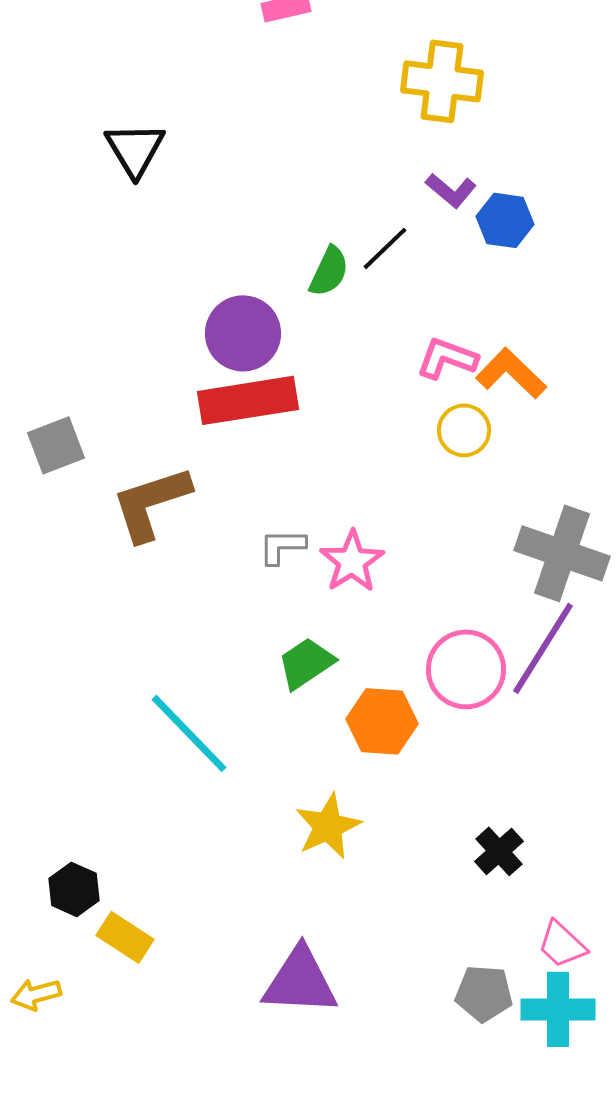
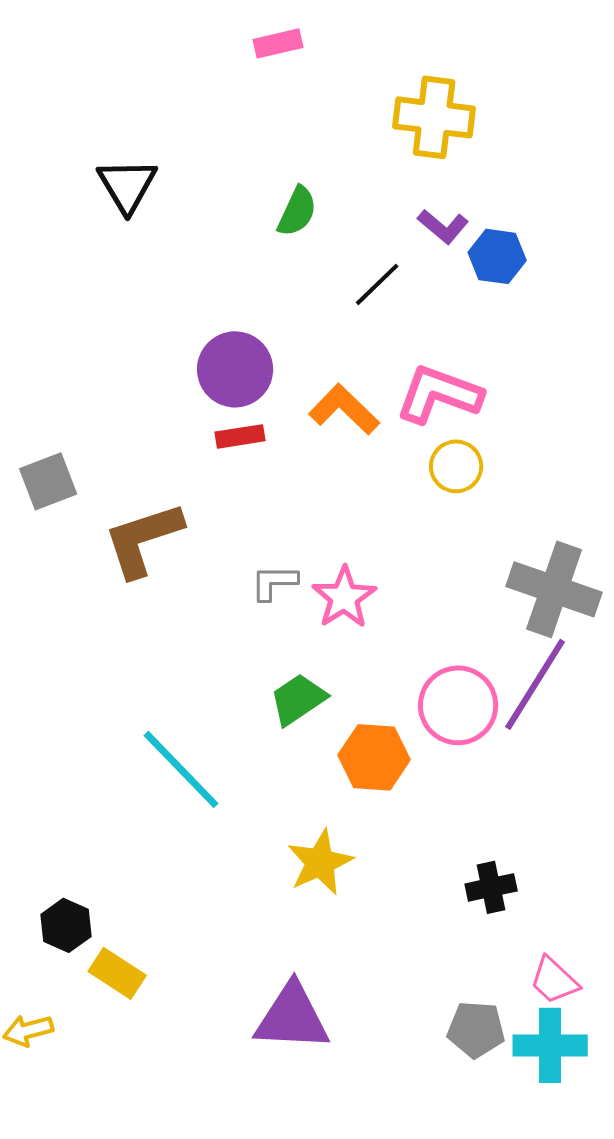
green semicircle: (329, 271) -> (297, 211), moved
pink L-shape: (447, 358) -> (439, 394), size x1.4
orange L-shape: (511, 373) -> (344, 409), moved
red rectangle: (248, 400) -> (240, 436), size x0.5
black cross: (499, 851) -> (491, 887), turned 30

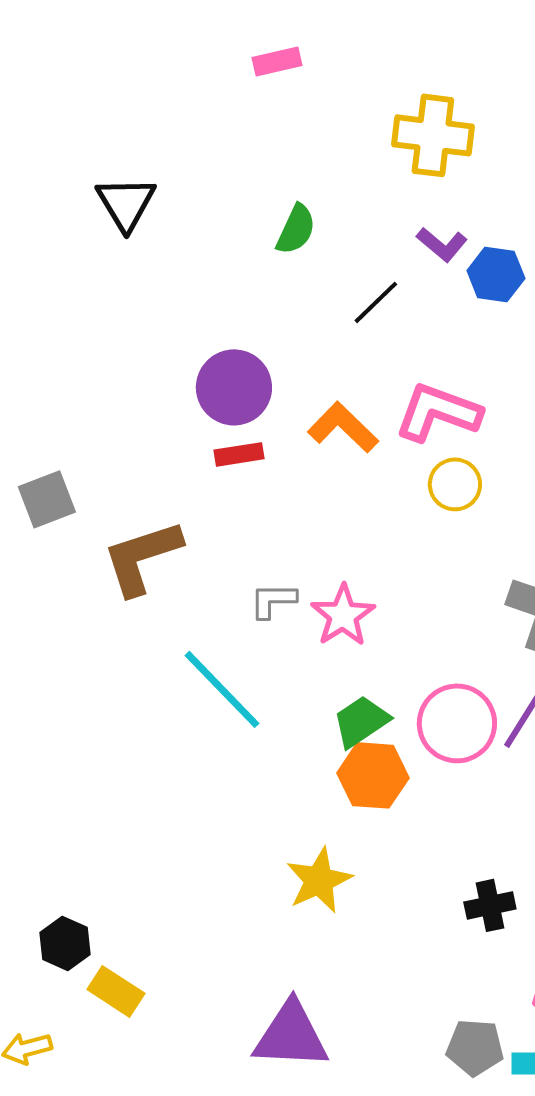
green trapezoid: (298, 699) -> (361, 721), moved
cyan line: (181, 769) -> (222, 689), moved

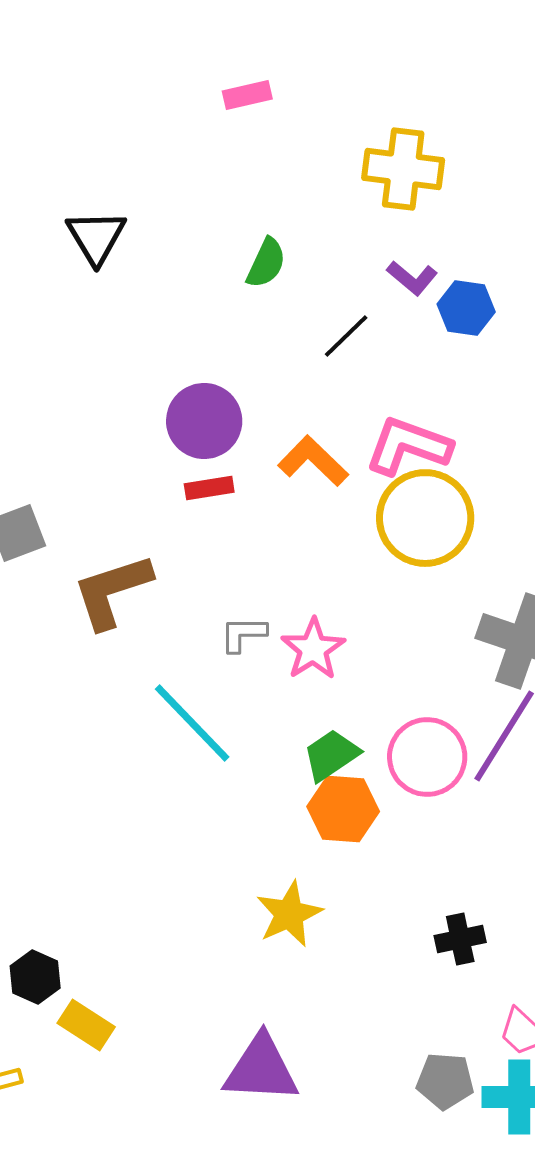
yellow circle: (455, 484) -> (425, 518), size x1.8

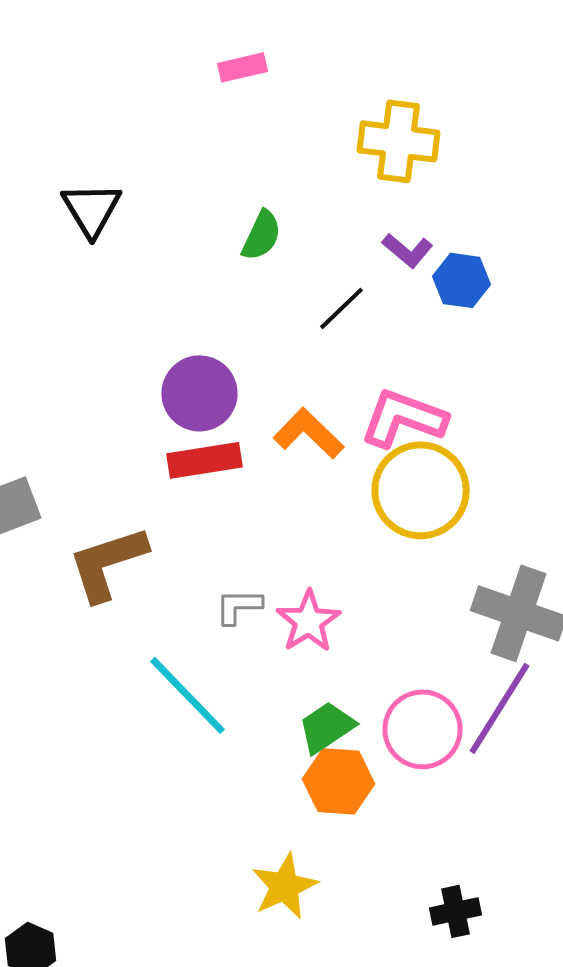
red rectangle: (209, 488) -> (204, 460), size x1.5

